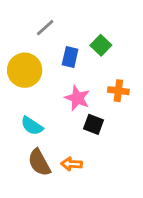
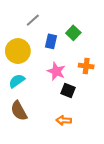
cyan semicircle: (32, 126) -> (17, 81), moved, turned 112
brown semicircle: (39, 163) -> (19, 111), moved
orange arrow: (72, 164) -> (64, 120), moved

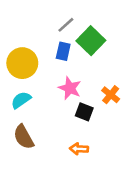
gray line: (33, 20) -> (66, 25), moved
green square: (73, 33) -> (91, 41), size x1.5
orange cross: (86, 66) -> (111, 95), moved, turned 32

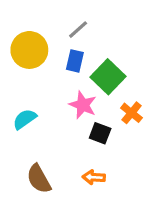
green square: (91, 41) -> (108, 77), moved
yellow circle: (22, 63) -> (29, 50), moved
brown semicircle: (24, 137) -> (39, 179), moved

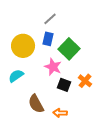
yellow circle: (29, 50) -> (23, 46), moved
orange cross: (131, 113) -> (85, 81), moved
brown semicircle: (39, 179) -> (36, 104), moved

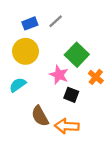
blue rectangle: (48, 39) -> (30, 23), moved, turned 56
orange cross: (85, 81) -> (96, 77), moved
orange arrow: (60, 113) -> (67, 126), size x1.5

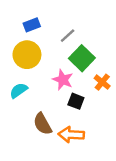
gray line: (56, 21) -> (68, 36), moved

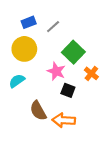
gray line: (68, 36) -> (53, 27), moved

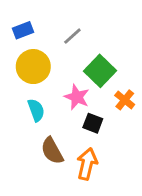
blue rectangle: (29, 22) -> (23, 30), moved
cyan semicircle: (17, 81) -> (36, 110), moved, turned 105
orange arrow: (64, 120) -> (87, 164), turned 100

